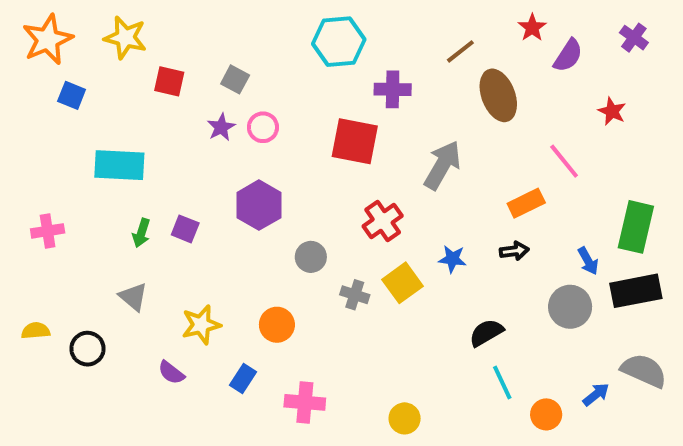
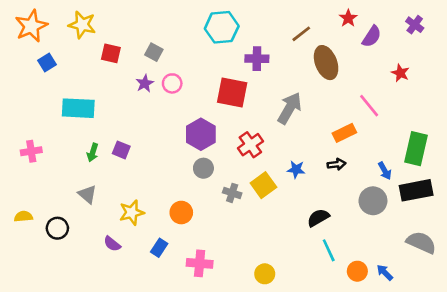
blue square: (72, 95) -> (47, 63), turned 36
purple hexagon: (259, 205) -> (201, 134), moved
blue arrow: (596, 395) -> (385, 273), moved, turned -96

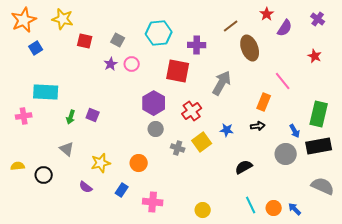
cyan hexagon: (222, 27) -> (159, 33), moved
red star: (400, 73) -> (315, 56), moved
cyan rectangle: (78, 108) -> (46, 92), moved
orange rectangle: (344, 133) -> (264, 102), turned -42
cyan line: (329, 250) -> (251, 205), moved

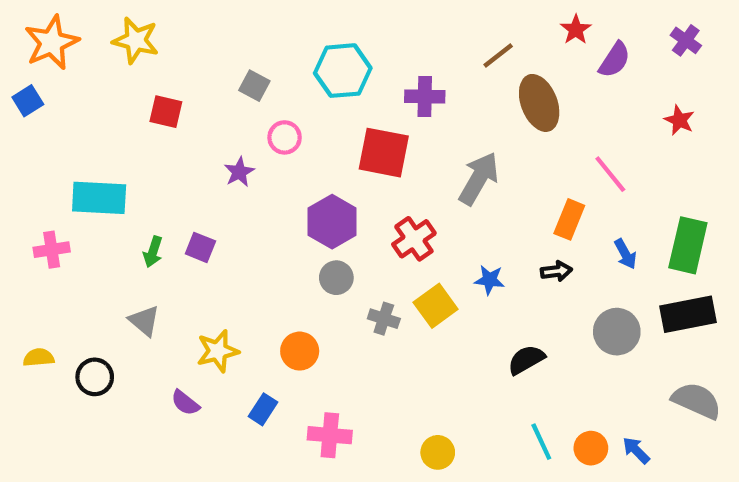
red square: (85, 41) -> (166, 112), moved
blue square: (36, 48) -> (28, 101), moved
purple star: (111, 64) -> (239, 172), moved
blue arrow: (295, 131) -> (625, 254), moved

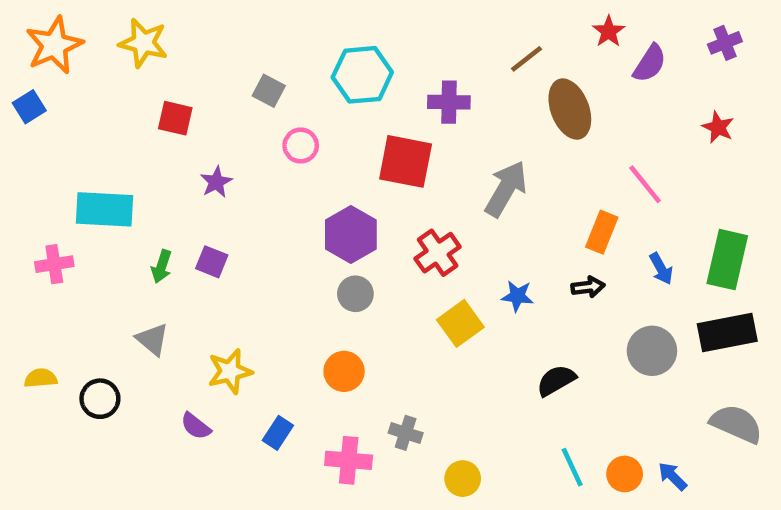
purple cross: (686, 40) -> (725, 43), turned 32
purple star: (239, 172) -> (216, 182), moved
gray cross: (384, 319) -> (406, 433), moved
orange circle: (300, 351) -> (344, 371), moved

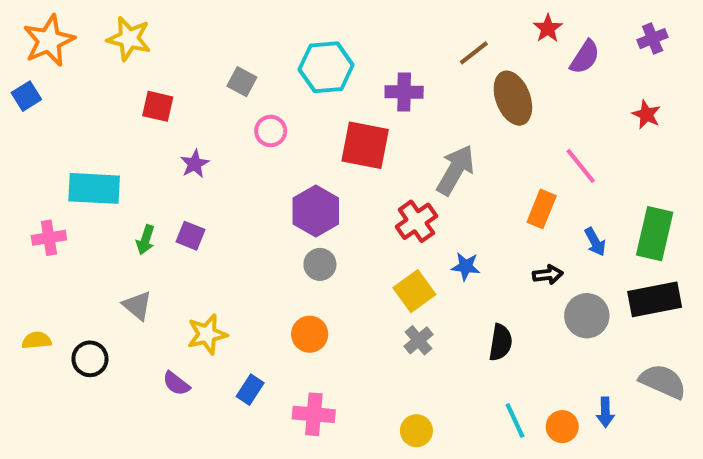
red cross: (438, 253) -> (416, 221), moved
black arrow: (588, 287) -> (548, 275), moved
black semicircle: (556, 380) -> (501, 342), turned 129
gray cross: (406, 433) -> (418, 340), moved, turned 32
blue arrow: (672, 476) -> (605, 412), moved, turned -136

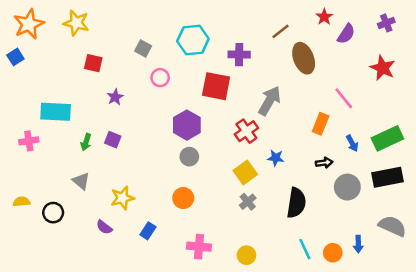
red star: (646, 115) -> (383, 68), size x1.5
green rectangle: (655, 234) -> (387, 138), turned 52
black semicircle: (501, 342) -> (296, 203), size x1.4
pink cross: (314, 414) -> (199, 247), moved

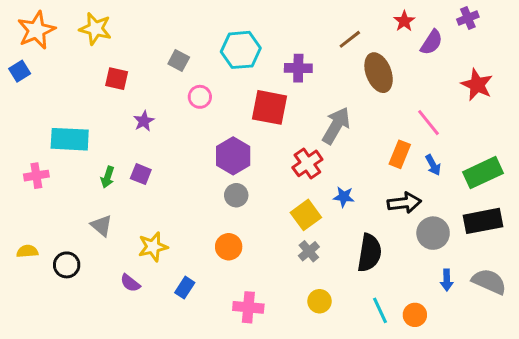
purple cross: (386, 23) -> (468, 18), moved
blue arrow: (352, 143) -> (433, 165), moved
black arrow: (324, 163) -> (404, 203), size x1.5
blue arrow: (358, 244) -> (447, 280), moved
yellow circle: (246, 255) -> (319, 301), moved

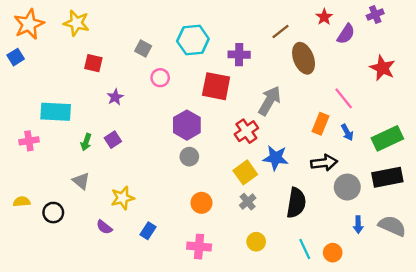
purple square: (141, 174) -> (113, 140), turned 35
blue star: (344, 197) -> (276, 158), size x1.5
orange circle: (229, 247) -> (201, 203), moved

